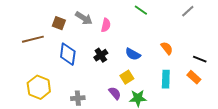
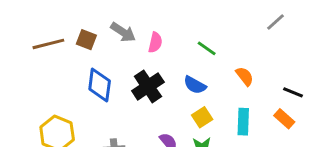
green line: (141, 10) -> (207, 48), moved
brown line: (33, 39) -> (48, 44), moved
black cross: (101, 55) -> (148, 86), size x1.5
yellow square: (127, 77) -> (202, 117), moved

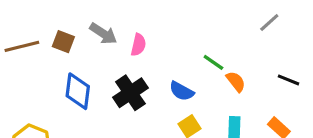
green line: (207, 48) -> (213, 62), moved
black line: (293, 92) -> (288, 80), moved

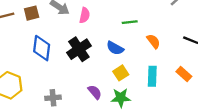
brown square: (63, 42) -> (32, 13), turned -35
green line: (213, 62) -> (130, 22), moved, turned -42

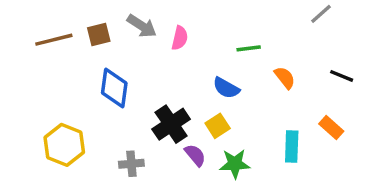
black cross: (79, 49) -> (171, 124), moved
yellow square: (121, 73) -> (218, 126), moved
cyan rectangle: (152, 76) -> (292, 147), moved

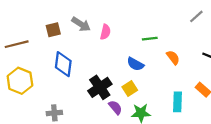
brown line: (54, 40) -> (17, 44), moved
yellow hexagon: (64, 145) -> (20, 81), moved
gray cross: (131, 164) -> (54, 113), moved

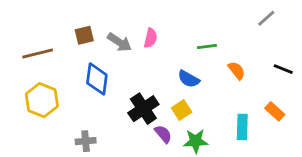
gray arrow: (81, 24) -> (119, 42), moved

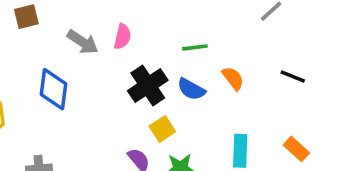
brown square: (84, 35) -> (26, 17), moved
blue semicircle: (189, 79) -> (191, 89), moved
black cross: (143, 109) -> (148, 86), moved
orange rectangle: (275, 111) -> (296, 149), moved

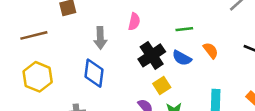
gray arrow: (83, 42) -> (100, 38), moved, turned 55
blue diamond: (54, 89) -> (94, 73), moved

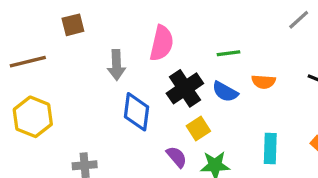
pink semicircle: (134, 22) -> (162, 43), size x1.5
orange semicircle: (211, 50) -> (264, 82), turned 132
blue diamond: (94, 73) -> (136, 112), moved

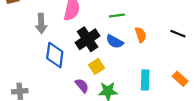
orange semicircle: (264, 82) -> (141, 35), turned -112

